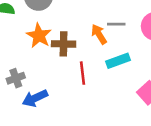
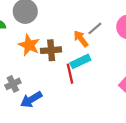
gray line: (116, 24) -> (95, 28), turned -35
cyan rectangle: (118, 61) -> (80, 61), moved

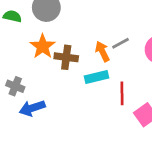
red line: (70, 74) -> (122, 93), moved
gray cross: (13, 84) -> (15, 86), turned 35

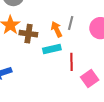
gray line: (121, 43) -> (71, 23), turned -48

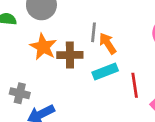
gray line: (71, 23) -> (94, 32), moved

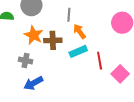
gray line: (94, 32) -> (69, 15), moved
gray cross: (20, 93) -> (26, 60), moved

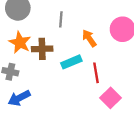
orange arrow: (79, 31) -> (89, 38), moved
pink square: (120, 74) -> (111, 98), moved

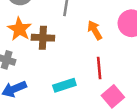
cyan rectangle: (71, 62) -> (64, 85), moved

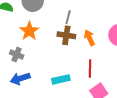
brown cross: (43, 38) -> (66, 35), moved

